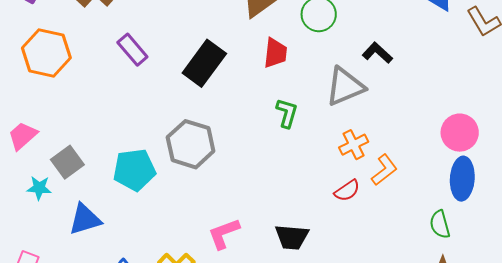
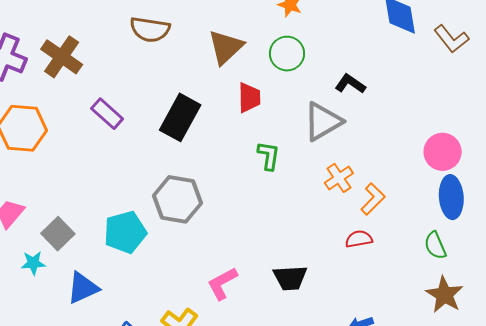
red semicircle: (347, 191) -> (359, 239), moved, turned -148

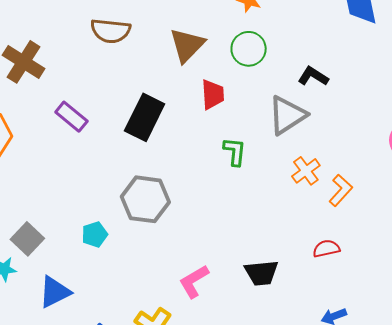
cyan pentagon: (125, 232) -> (95, 234), size x0.6
red semicircle: (359, 239) -> (326, 249), moved

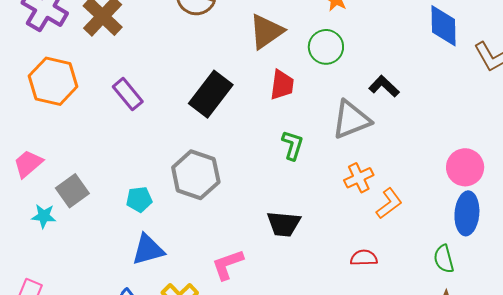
purple rectangle: (71, 117) -> (128, 94), moved
black trapezoid: (261, 273) -> (284, 224), moved
blue triangle: (55, 292) -> (148, 250), moved

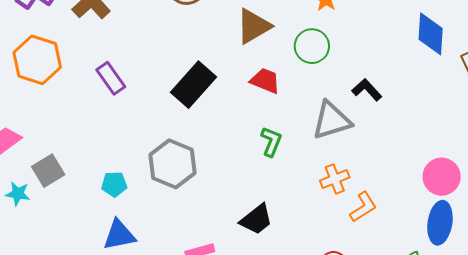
red trapezoid: (282, 85) -> (265, 81), turned -80
black trapezoid: (284, 224) -> (256, 219), turned -48

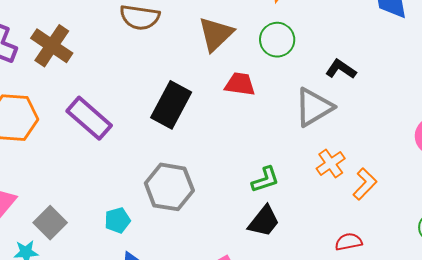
purple rectangle: (111, 78) -> (89, 118), size x1.4
green L-shape: (271, 142) -> (265, 180), moved, turned 64

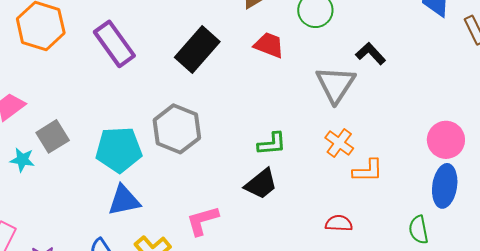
gray triangle: (314, 107) -> (336, 84), turned -39
orange cross: (331, 163) -> (339, 143), turned -32
orange L-shape: (365, 184) -> (368, 171), turned 32
cyan pentagon: (117, 220) -> (119, 150), size x1.8

